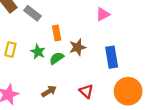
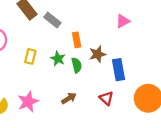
blue rectangle: (112, 57) -> (118, 70), moved
green semicircle: (57, 58) -> (77, 65), turned 112

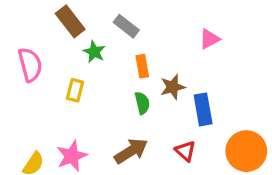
gray rectangle: (52, 20) -> (126, 26), moved
green star: (58, 59) -> (94, 52), moved
brown arrow: (69, 98) -> (131, 151), size x1.5

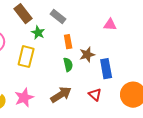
pink triangle: (209, 39) -> (110, 25), turned 32
yellow rectangle: (75, 90) -> (26, 57), size x1.5

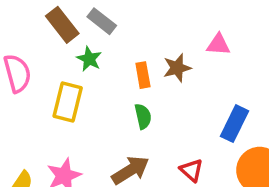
gray rectangle: (58, 17) -> (102, 21), moved
brown star: (87, 55) -> (177, 68), moved
blue rectangle: (106, 69) -> (235, 124), moved, turned 36

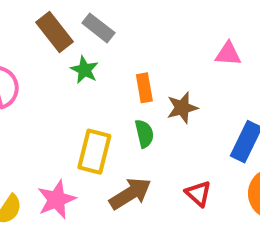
brown star: (177, 68) -> (182, 108), moved
yellow rectangle: (68, 102) -> (94, 152), moved

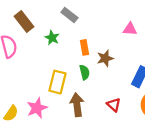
gray rectangle: (98, 28) -> (69, 15), moved
brown rectangle: (55, 32) -> (24, 21), moved
brown arrow: (130, 194) -> (77, 105), turned -65

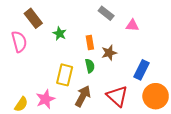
gray rectangle: (69, 15) -> (106, 13), moved
brown arrow: (77, 105) -> (83, 96), turned 35
red triangle: (114, 105) -> (117, 96), size x1.6

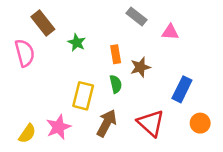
orange circle: (156, 96) -> (200, 123), size x0.6

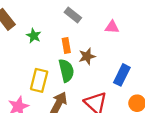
gray rectangle: (136, 17) -> (73, 15), moved
green semicircle: (116, 84) -> (66, 71), size x1.5

